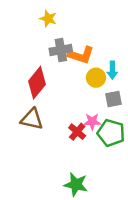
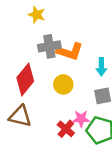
yellow circle: (96, 78) -> (63, 84), moved

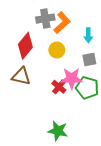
orange L-shape: (70, 51) -> (62, 23), turned -60
pink star: (81, 119) -> (72, 78), size x1.5

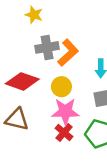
red diamond: (25, 46) -> (22, 81), turned 70
pink star: (72, 78) -> (65, 112), moved

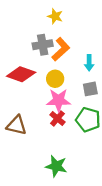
yellow star: (34, 15) -> (55, 16), moved
brown triangle: (17, 119) -> (17, 125), moved

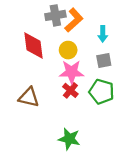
red diamond: (21, 74) -> (33, 45), turned 64

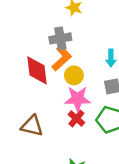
orange L-shape: (74, 20) -> (62, 58), moved

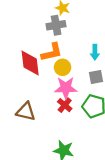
gray cross: (60, 38) -> (56, 25), moved
orange L-shape: (62, 58) -> (52, 52), turned 30

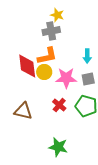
yellow circle: (63, 67) -> (44, 72), moved
pink star: (66, 88) -> (66, 78), moved

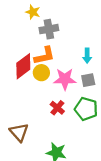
yellow star: (57, 15) -> (33, 12), moved
red diamond: (27, 66) -> (23, 66), turned 60
brown triangle: (23, 111) -> (19, 132), moved, turned 36

